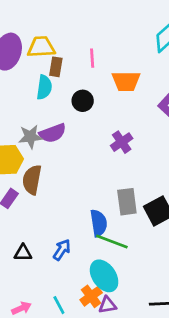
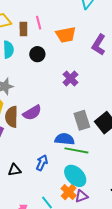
brown rectangle: (56, 67) -> (23, 29), moved
purple semicircle: (53, 133) -> (32, 113), moved
blue semicircle: (99, 223) -> (65, 139), turned -66

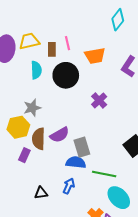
black circle: (37, 54) -> (66, 75), size x1.6
gray rectangle: (82, 120) -> (82, 147), moved
blue semicircle: (65, 139) -> (76, 162), moved
cyan ellipse: (75, 176) -> (119, 198), moved

